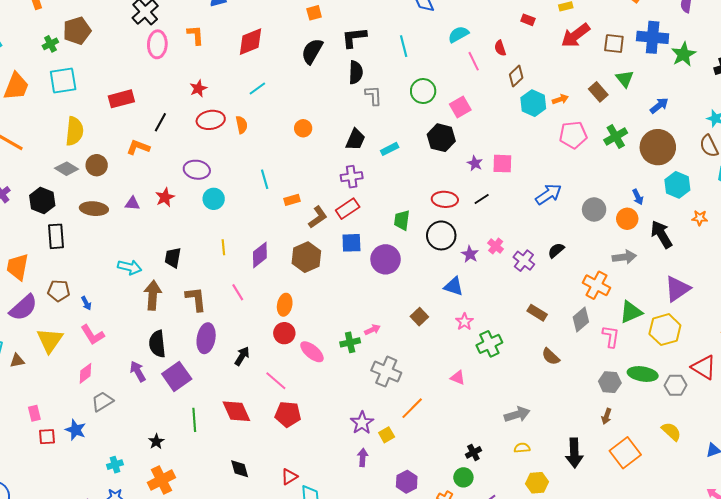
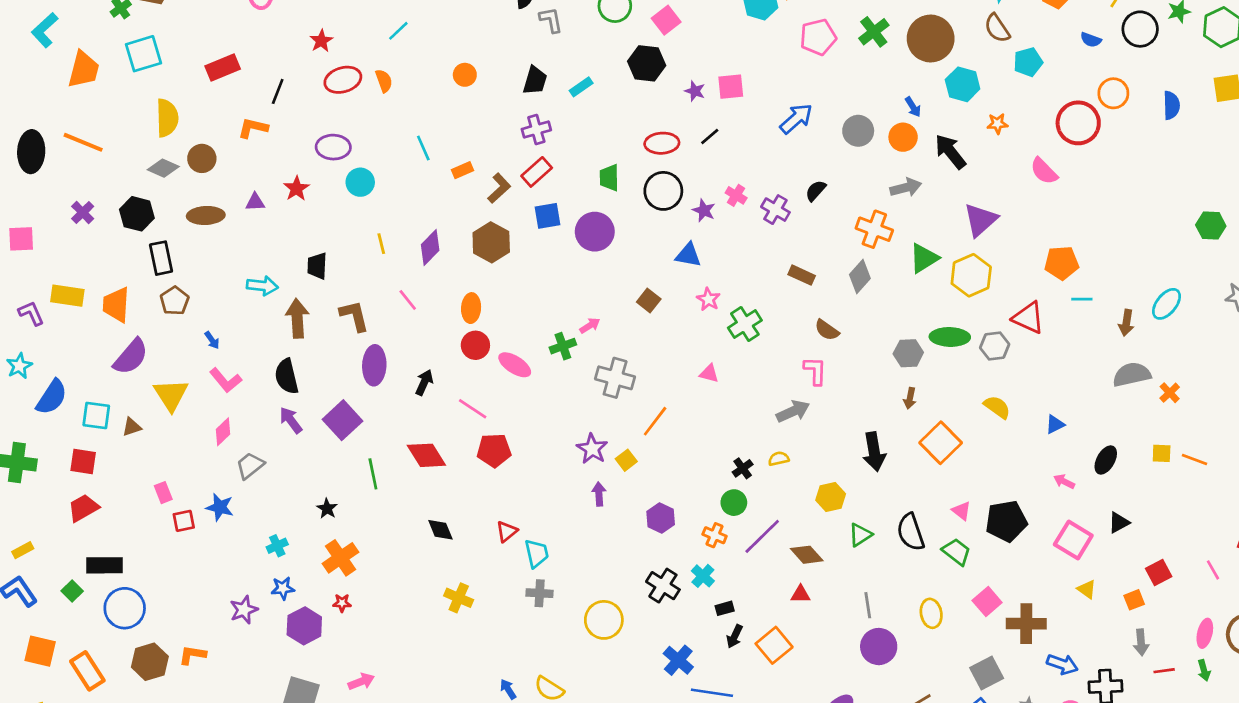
brown pentagon: (59, 291) -> (175, 301), moved, turned -30
pink L-shape: (611, 336) -> (815, 371), moved
black semicircle: (157, 344) -> (287, 376), moved
yellow semicircle: (522, 448) -> (779, 459), moved

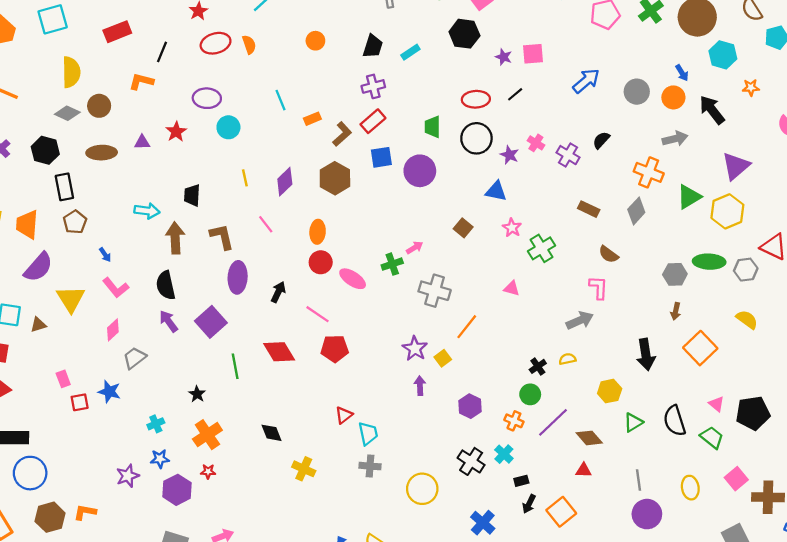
black diamond: (440, 530) -> (272, 433), moved

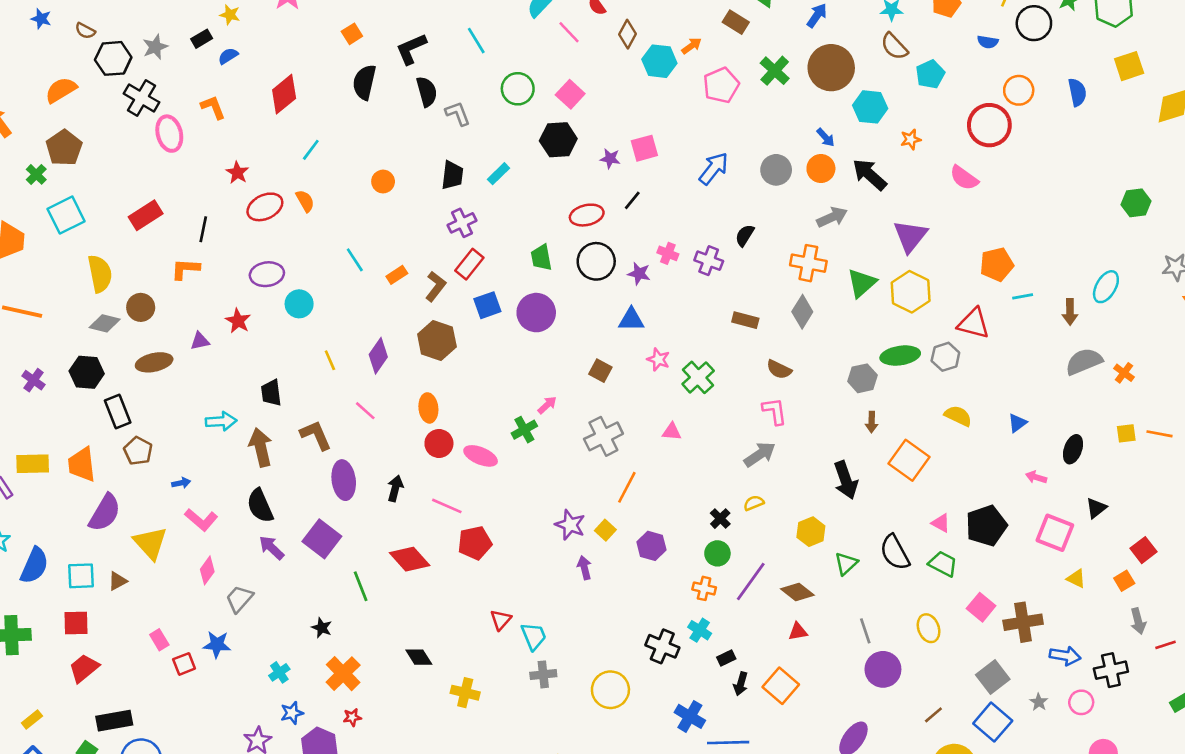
blue arrow: (105, 255) -> (181, 483), turned -56
gray cross: (435, 291) -> (603, 436), moved, turned -32
purple hexagon: (470, 406) -> (651, 546), moved

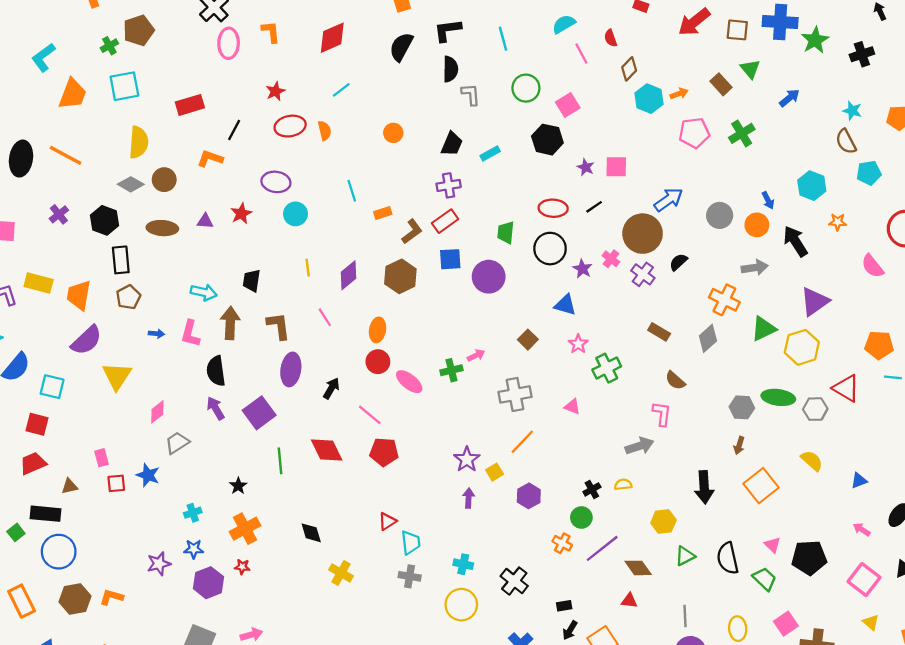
brown circle: (831, 68) -> (643, 234), moved
pink L-shape: (201, 520) -> (190, 334), moved, turned 48
brown triangle: (117, 581) -> (70, 486), moved
cyan cross: (700, 630) -> (463, 564), moved, turned -36

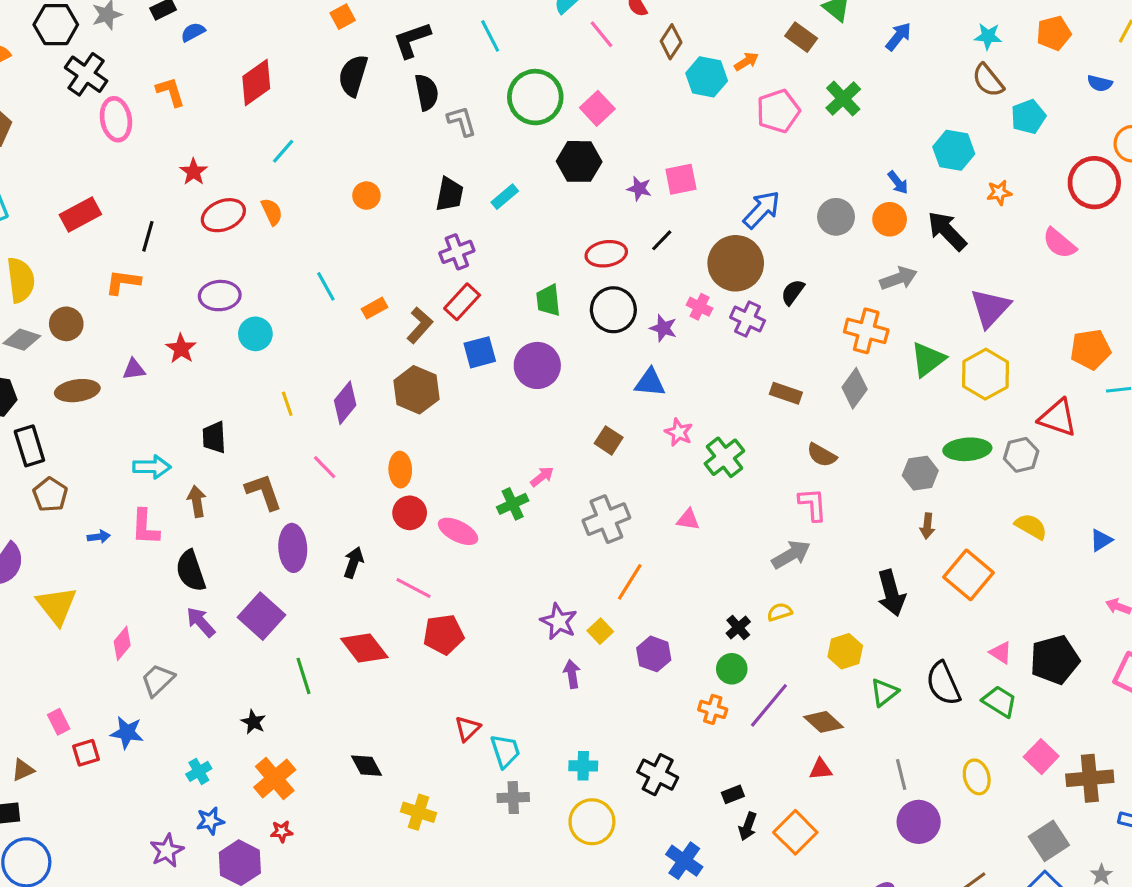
green circle: (526, 88) -> (535, 97), size x1.4
brown arrow: (230, 323) -> (197, 501), size x0.7

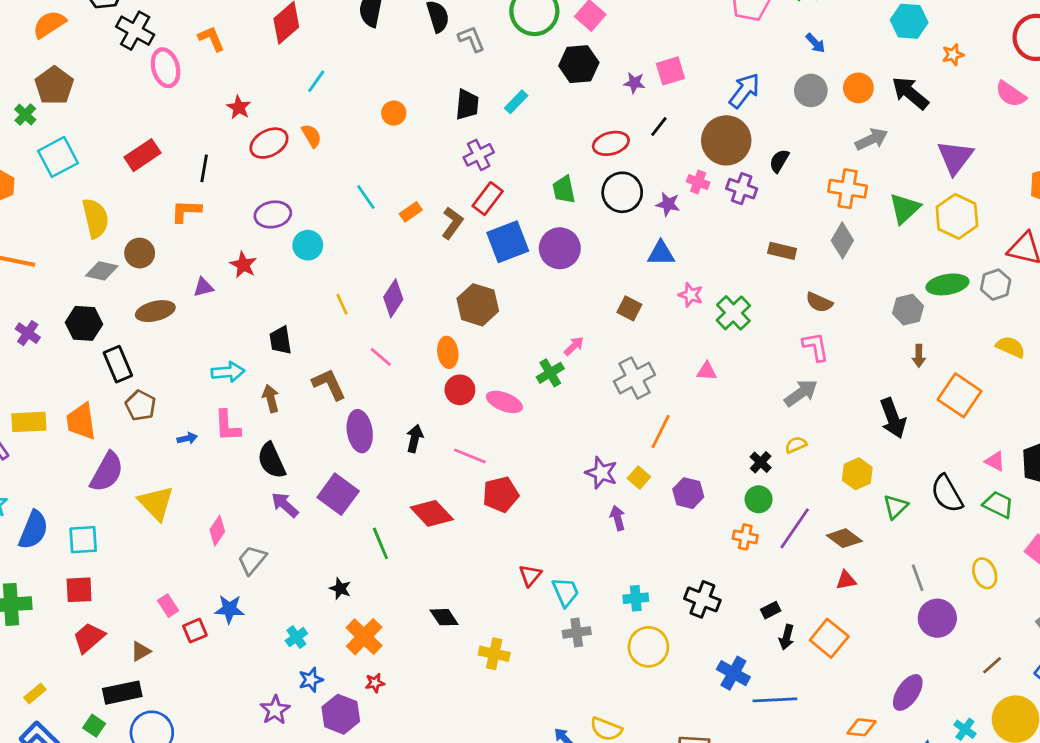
blue arrow: (898, 183) -> (815, 43), moved
blue square: (480, 352) -> (508, 242), size x1.4
brown hexagon: (416, 390) -> (478, 305), moved

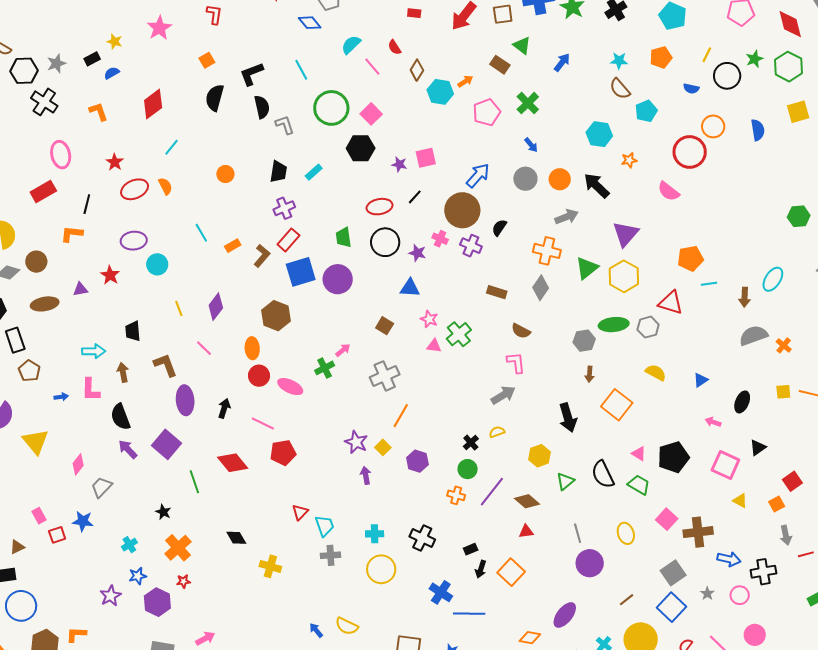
pink ellipse: (166, 68) -> (61, 155), moved
pink triangle: (707, 371) -> (434, 346), moved

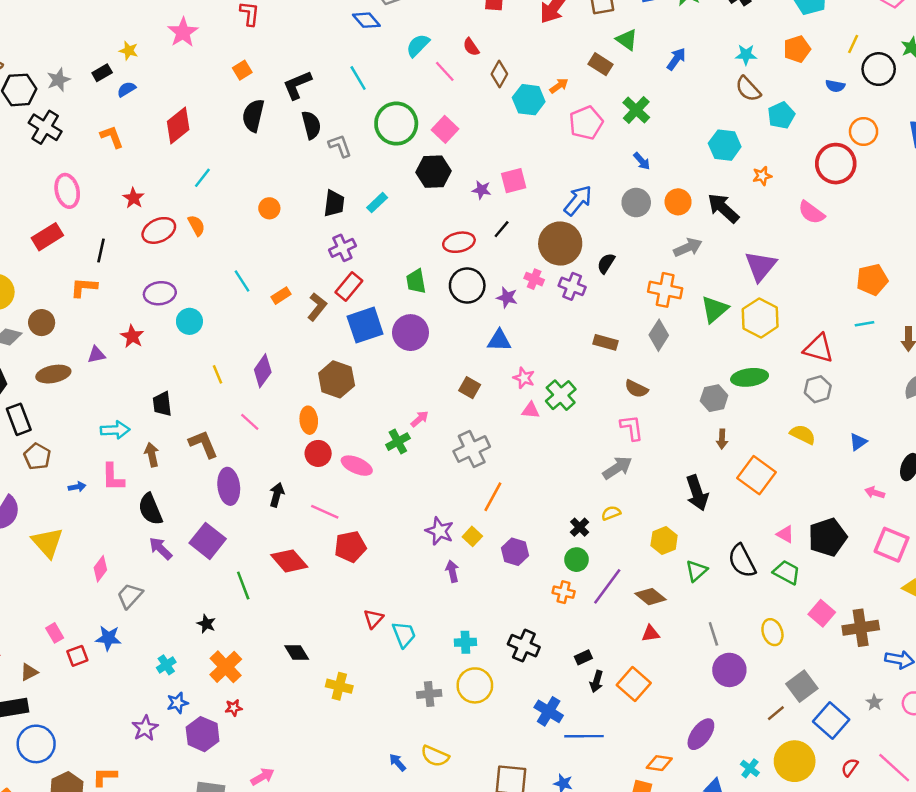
orange pentagon: (690, 258) -> (872, 280), moved
gray hexagon: (648, 327) -> (818, 389), moved
gray cross: (331, 555) -> (429, 694), moved
gray square: (673, 573) -> (802, 686), moved

